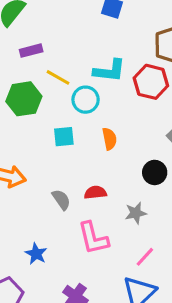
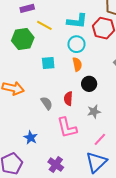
cyan circle: (86, 100) -> (76, 44), moved
black circle: (155, 172) -> (89, 84), moved
red semicircle: (95, 193) -> (68, 99), turned -80

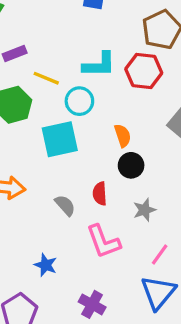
cyan circle: (76, 44) -> (79, 101), moved
cyan square: (48, 63) -> (60, 139), size x1.6
orange semicircle: (77, 64) -> (123, 136), moved

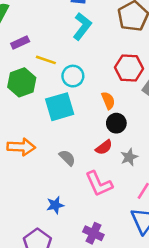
cyan L-shape: (99, 65) -> (82, 26), moved, turned -48
red hexagon: (144, 71) -> (129, 68), moved
red semicircle: (100, 194) -> (104, 147), moved, turned -120
blue star: (46, 265) -> (55, 205), turned -30

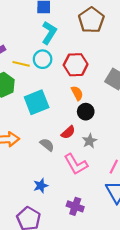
red hexagon: (129, 68) -> (76, 65), moved
cyan circle: (73, 76) -> (43, 59), moved
red semicircle: (104, 147) -> (68, 132), moved
gray star: (129, 157) -> (90, 141), moved

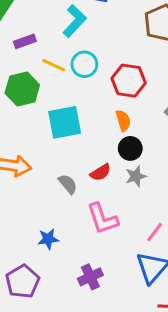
cyan L-shape: (49, 33) -> (75, 21), moved
gray star: (90, 141) -> (136, 176), moved
purple cross: (75, 206) -> (90, 277), turned 35

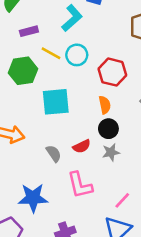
blue star: (48, 239) -> (33, 198), size x1.6

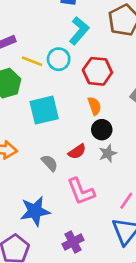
cyan L-shape: (72, 18) -> (79, 31), moved

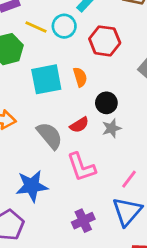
orange semicircle: (94, 106) -> (80, 77), moved
gray semicircle: (50, 163) -> (50, 136), size x1.5
purple cross: (73, 242) -> (83, 221), moved

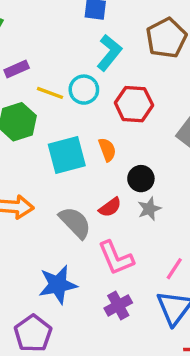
purple cross: (83, 221) -> (118, 305), moved

